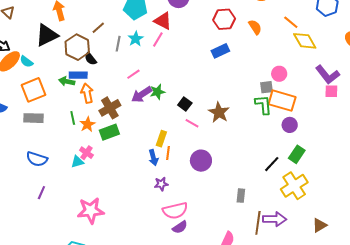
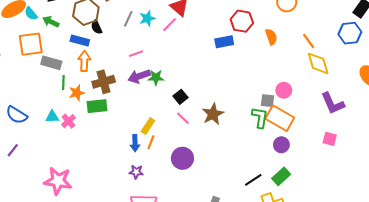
blue rectangle: (220, 51) -> (224, 42), moved
green arrow: (67, 81) -> (51, 22), moved
pink square: (331, 91) -> (330, 139), moved
gray rectangle: (34, 118) -> (51, 63), moved
cyan triangle: (77, 162) -> (52, 117), moved

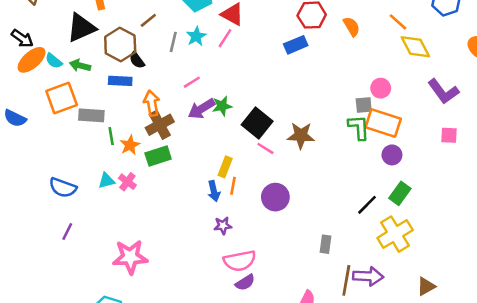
orange arrow: (84, 61) -> (152, 103), moved
black square: (181, 97) -> (257, 123), size x1.6
brown star: (213, 114) -> (301, 135), turned -30

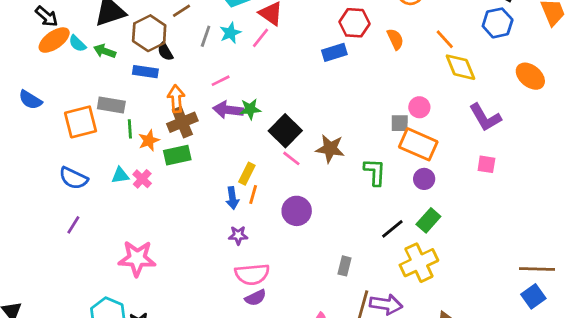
orange square: (62, 98) -> (81, 122), moved
purple arrow: (201, 109) -> (228, 110), turned 32
green L-shape: (359, 127) -> (375, 172), moved

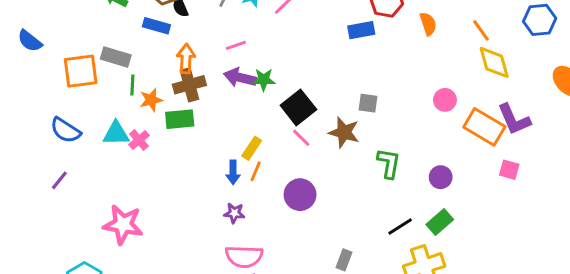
gray square: (400, 123) -> (368, 103), moved
orange rectangle: (418, 144) -> (484, 127), moved
cyan triangle: (120, 175) -> (116, 133), size x1.4

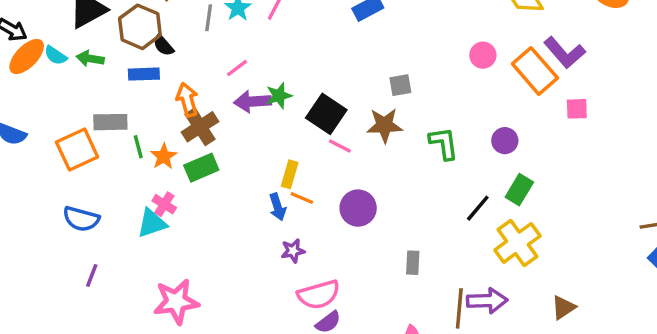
orange rectangle: (484, 127) -> (535, 71), turned 36
cyan triangle: (116, 133) -> (152, 223), moved
orange line: (256, 171) -> (302, 198), turned -72
gray rectangle: (344, 260) -> (413, 263), moved

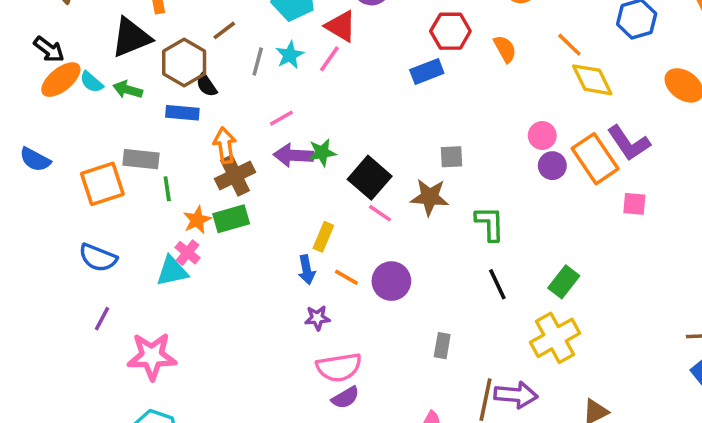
purple circle: (505, 141) -> (552, 166), moved
orange star: (164, 156) -> (197, 220), moved
orange line: (302, 198) -> (346, 277), moved
black line: (478, 208) -> (497, 284), moved, turned -72
pink star: (176, 302) -> (152, 356), moved

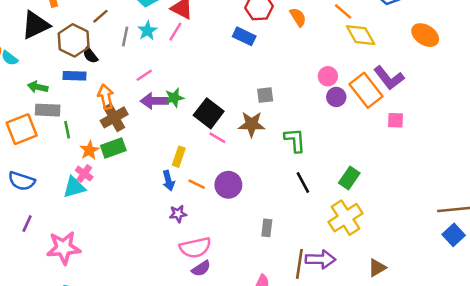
blue rectangle: (427, 72) -> (244, 36), turned 50
green arrow: (128, 90) -> (38, 87), moved

